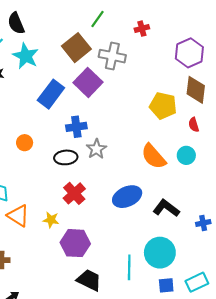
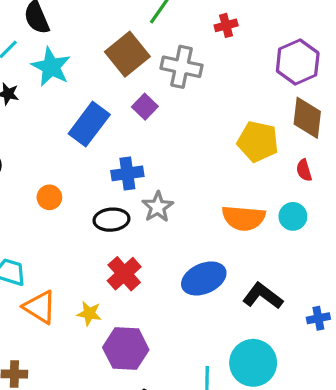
purple square: (88, 82) -> (145, 107), size x0.6
orange semicircle: (154, 156) -> (244, 218), turned -44

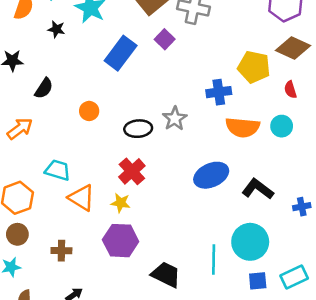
brown diamond: (307, 118) -> (293, 48), turned -72
blue cross: (127, 173) -> (219, 92), moved
red cross: (124, 274) -> (132, 171), moved
purple hexagon: (126, 349) -> (121, 241), moved

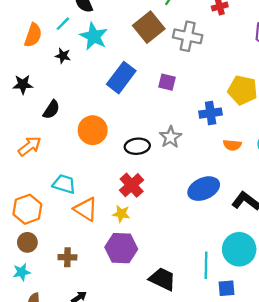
purple square: (165, 39) -> (167, 82), moved, turned -30
orange circle: (89, 111) -> (93, 130), size x1.6
orange semicircle: (243, 127) -> (232, 145), size x0.6
blue square: (258, 281) -> (227, 288), moved

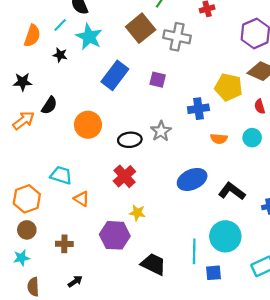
orange arrow: (30, 146) -> (24, 120), moved
orange triangle: (86, 209) -> (82, 199), size x0.7
yellow star: (121, 214) -> (137, 213), moved

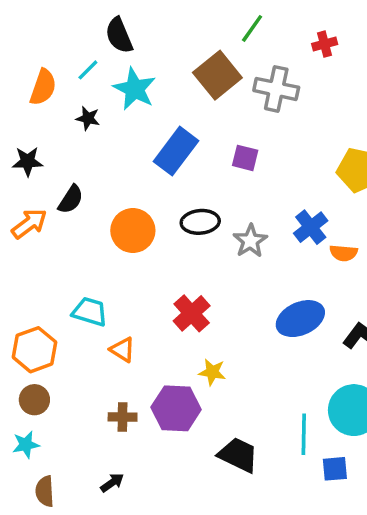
blue cross: (198, 109) -> (311, 227), moved, turned -30
black ellipse: (130, 140) -> (200, 222), moved
brown cross: (64, 244) -> (123, 417), moved

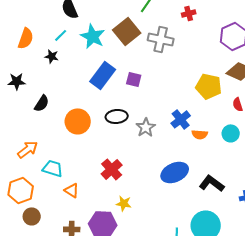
cyan line: (88, 70) -> (61, 35), moved
cyan star: (135, 89) -> (93, 36), moved
purple square: (245, 158) -> (134, 79), moved
orange arrow: (29, 224) -> (28, 149), moved
brown circle: (34, 400) -> (32, 216), moved

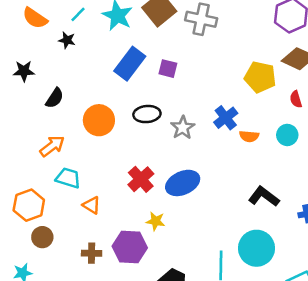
orange semicircle: (26, 38) -> (35, 18), turned 105
orange arrow: (28, 149) -> (52, 146), moved
blue ellipse: (175, 172) -> (183, 183), moved

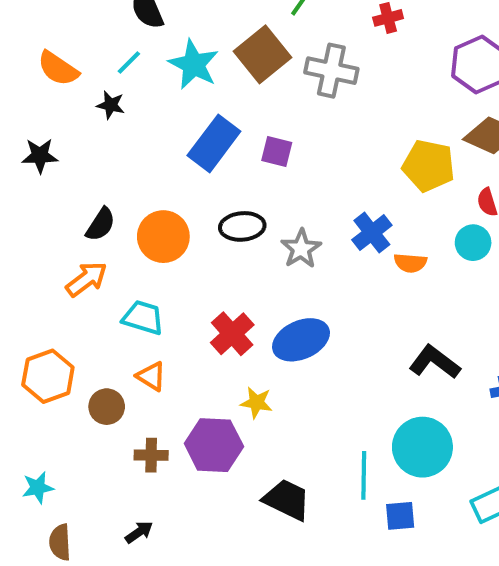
black semicircle: (55, 98) -> (101, 224), moved
cyan circle: (287, 135) -> (473, 243), moved
cyan trapezoid: (68, 178) -> (143, 318), moved
brown circle: (42, 237) -> (107, 407), moved

